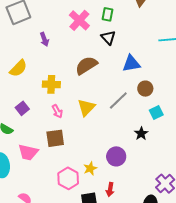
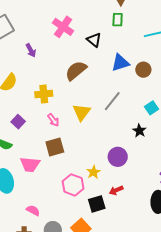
green rectangle: (107, 14) -> (118, 20), moved
brown circle: (145, 89) -> (143, 70), moved
red arrow: (110, 189) -> (116, 190), turned 64

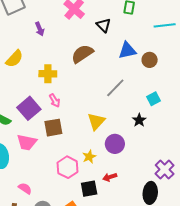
yellow triangle: (81, 112) -> (96, 121), moved
purple square: (18, 122) -> (29, 108), moved, size x1.6

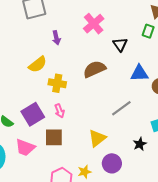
yellow semicircle: (14, 59) -> (38, 64), moved

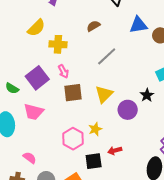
brown semicircle: (94, 69) -> (93, 26), size x0.6
gray line: (121, 108) -> (107, 56), moved
brown square: (54, 137) -> (73, 93), moved
purple circle: (112, 163) -> (128, 110), moved

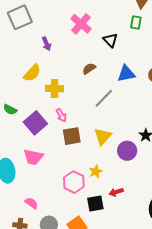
blue triangle: (138, 25) -> (126, 74), moved
green semicircle: (12, 88) -> (10, 110), moved

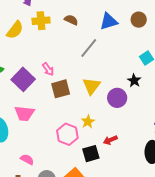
brown semicircle: (89, 69) -> (71, 20), turned 64
yellow cross: (55, 88) -> (41, 21), moved

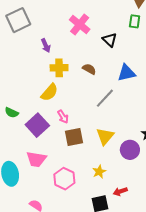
yellow semicircle: (15, 30) -> (49, 92), moved
pink hexagon: (67, 134) -> (64, 179), moved

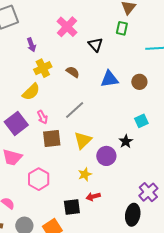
yellow cross: (59, 68) -> (43, 68), turned -30
gray line: (105, 98) -> (75, 110), moved
yellow star: (99, 172) -> (85, 174), moved

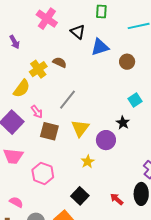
yellow cross: (43, 68) -> (38, 69), moved
blue triangle: (109, 79) -> (100, 47), moved
brown square: (52, 138) -> (49, 131), turned 30
red arrow: (93, 197) -> (117, 199), moved, turned 64
black square: (72, 207) -> (80, 196), turned -30

